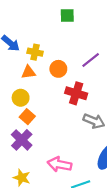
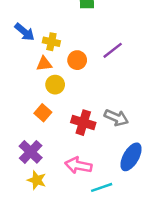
red cross: (76, 93) -> (83, 123), moved
yellow circle: (21, 98) -> (55, 85), moved
purple cross: (22, 140) -> (31, 152), moved

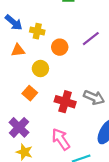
orange triangle: (44, 64) -> (18, 50), moved
pink arrow: (78, 165) -> (61, 139), turned 45

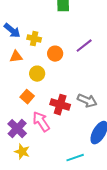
pink arrow: (61, 139) -> (41, 122), moved

